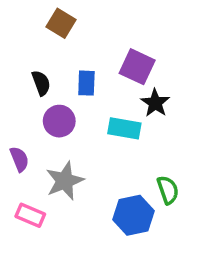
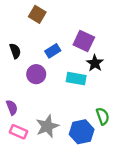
black semicircle: (41, 83) -> (15, 51), moved
blue rectangle: (86, 83) -> (53, 51), turned 56
purple semicircle: (19, 159) -> (12, 107), moved
gray star: (65, 181) -> (47, 126), moved

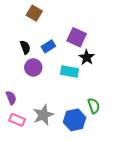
black semicircle: (15, 51) -> (25, 47), moved

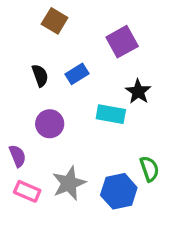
purple square: (77, 37) -> (122, 42), moved, turned 36
purple circle: (33, 67) -> (50, 124), moved

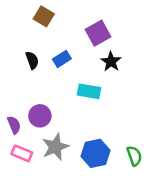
black star: (138, 92) -> (111, 62), moved
purple circle: (50, 124) -> (40, 116), moved
green semicircle: (149, 169) -> (134, 156), moved

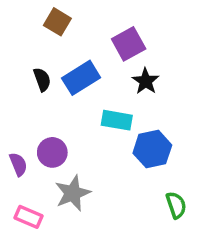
blue rectangle: (62, 59) -> (81, 78), size x1.5
pink rectangle: (22, 153) -> (29, 217), moved
blue hexagon: (95, 153) -> (152, 149), moved

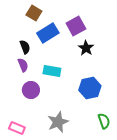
blue rectangle: (81, 78) -> (48, 33), moved
cyan rectangle: (117, 120) -> (52, 71), moved
purple semicircle: (18, 164) -> (23, 65), moved
gray star: (73, 193) -> (58, 122), moved

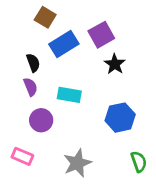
pink rectangle: (17, 128) -> (22, 156), moved

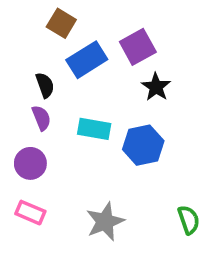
blue hexagon: (120, 118) -> (143, 145), moved
purple circle: (41, 120) -> (30, 163), moved

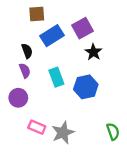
brown square: (61, 23) -> (37, 14), turned -35
cyan rectangle: (94, 129) -> (56, 77), turned 60
pink rectangle: (30, 213) -> (37, 127), moved

